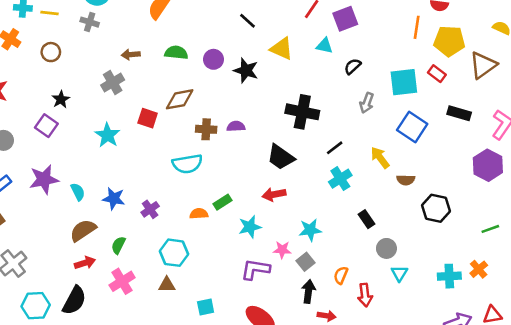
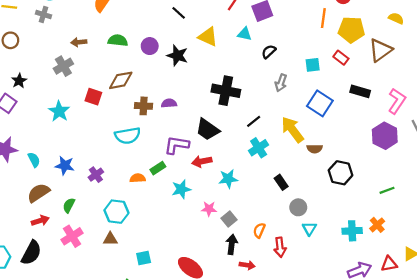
cyan square: (404, 82) -> (313, 65), size x0.6
yellow arrow: (380, 158) -> (292, 130), size x1.4
cyan star: (310, 230) -> (228, 179), moved
purple L-shape: (255, 269) -> (177, 145), moved

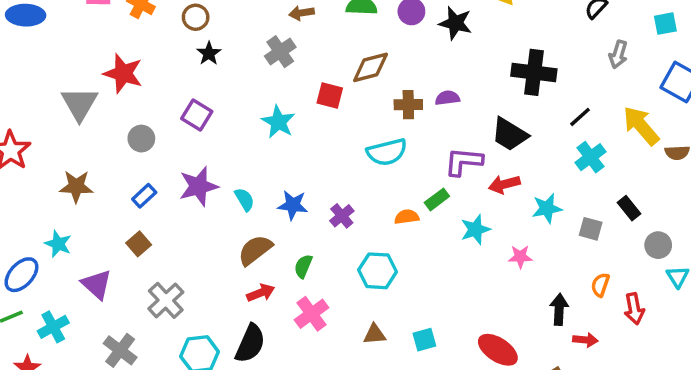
black star: (19, 81) -> (209, 53), moved
gray square: (229, 219) -> (591, 229), moved, turned -32
brown triangle: (110, 239) -> (375, 334), moved

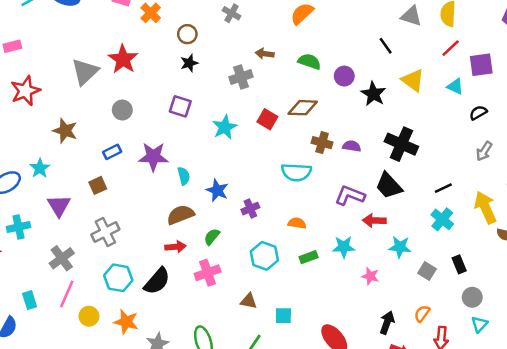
black cross: (534, 72) -> (401, 144), moved
purple square: (197, 115) -> (180, 106), moved, turned -30
cyan cross: (591, 157) -> (442, 219), turned -30
green rectangle: (437, 199) -> (309, 257), moved

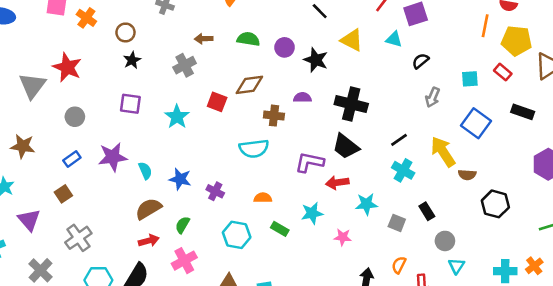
purple semicircle: (352, 146) -> (302, 98), moved
purple cross: (250, 209) -> (215, 191), turned -30
green rectangle: (309, 257) -> (280, 229), turned 60

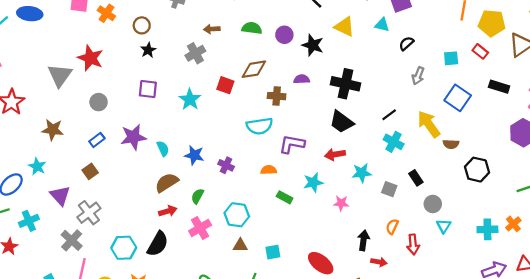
purple L-shape: (309, 162) -> (292, 144), moved
cyan hexagon: (237, 235) -> (237, 215), moved
gray cross: (78, 238) -> (89, 213), moved

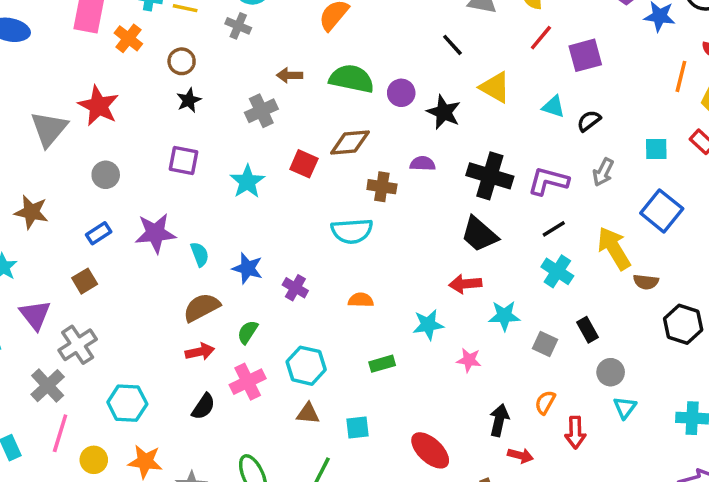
cyan triangle: (382, 25) -> (553, 107), moved
green semicircle: (252, 28) -> (352, 79), size x1.4
purple L-shape: (292, 144) -> (548, 181), moved
green rectangle: (285, 197) -> (382, 364), moved, turned -49
black semicircle: (158, 244) -> (203, 407), moved, size x0.7

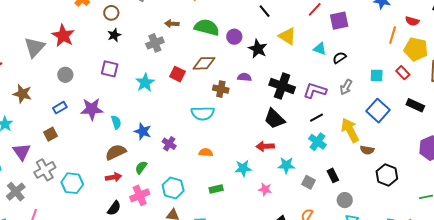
gray cross: (48, 386) -> (16, 192), moved
cyan hexagon: (127, 403) -> (72, 183), moved

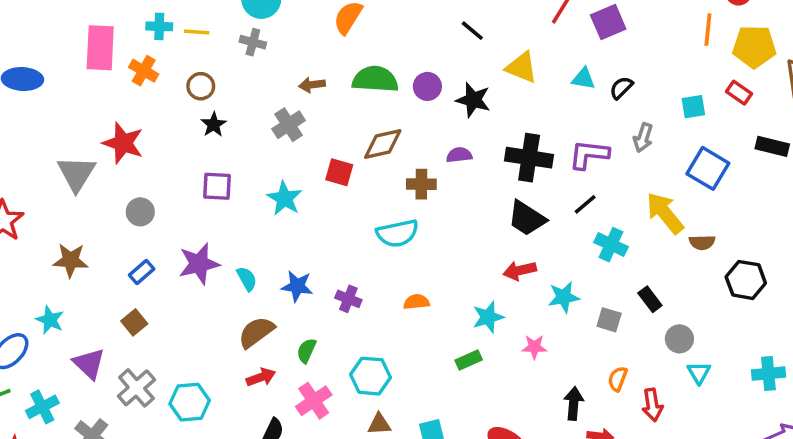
black line: (317, 118) -> (585, 204), moved
green rectangle: (216, 189) -> (469, 360), moved

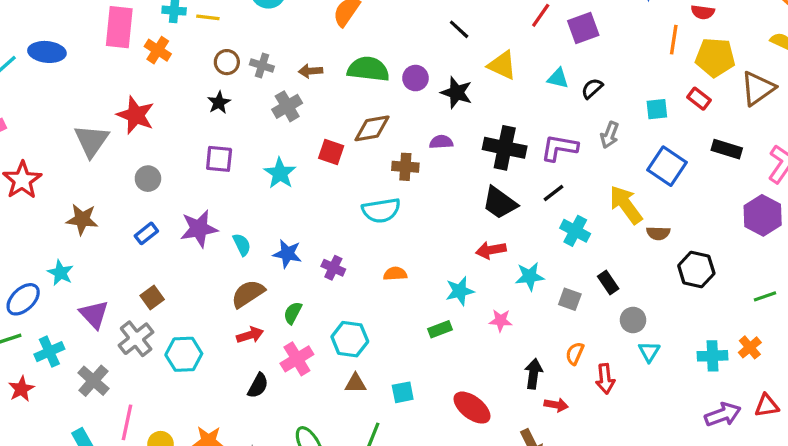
gray cross: (253, 42) -> (262, 66), moved
brown circle: (201, 86) -> (227, 62), moved
brown square: (134, 322) -> (152, 297), moved

